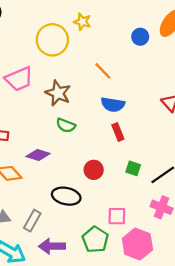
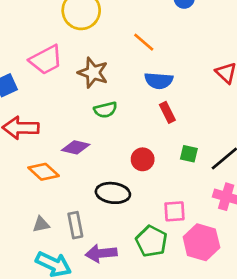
green semicircle: (66, 125) -> (105, 110), turned -30
gray rectangle: (32, 221) -> (75, 225), turned -35

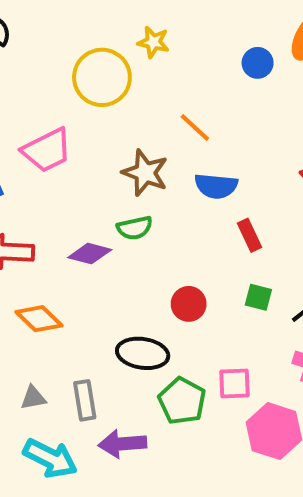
brown star: (93, 73) -> (145, 173), moved
red rectangle: (167, 112) -> (249, 235), moved
purple diamond: (76, 147) -> (90, 254), moved
green pentagon: (151, 241) -> (182, 401), moved

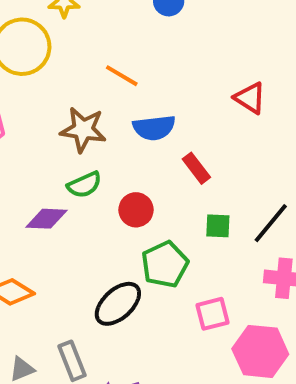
red circle: (189, 304) -> (136, 210), moved
black ellipse: (143, 353) -> (118, 304), turned -39
green pentagon: (182, 401) -> (165, 264), moved, turned 30

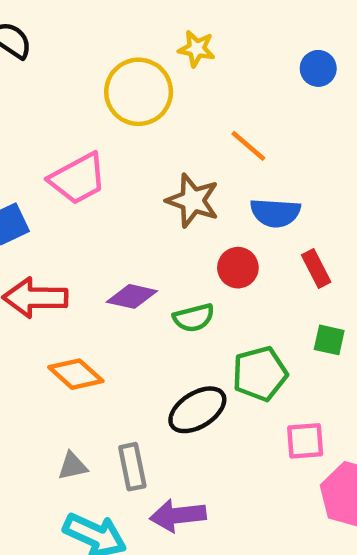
green semicircle: (84, 185) -> (194, 318), moved
red circle: (136, 210) -> (238, 268), moved

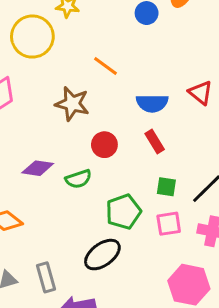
blue semicircle: (275, 213) -> (152, 103), moved
black ellipse: (197, 410) -> (102, 255), moved
pink square: (305, 441) -> (169, 224), moved

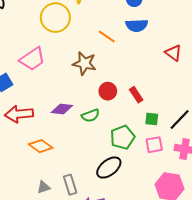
blue semicircle: (152, 103) -> (137, 25), moved
red rectangle: (155, 142) -> (136, 95), moved

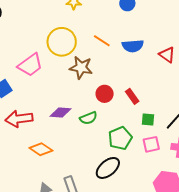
yellow circle: (55, 18) -> (62, 42), moved
blue semicircle: (137, 25) -> (133, 46), moved

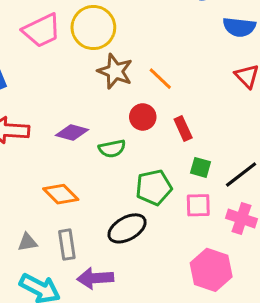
orange line: (102, 41) -> (160, 79), moved
blue semicircle: (133, 46) -> (239, 27), moved
pink trapezoid: (30, 65) -> (42, 30), moved
orange diamond: (41, 149) -> (61, 194), moved

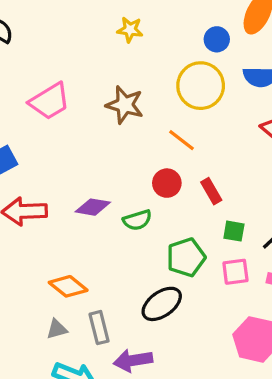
yellow circle: (93, 27) -> (201, 86), moved
brown star: (115, 71) -> (125, 105), moved
orange diamond: (61, 194) -> (68, 286), moved

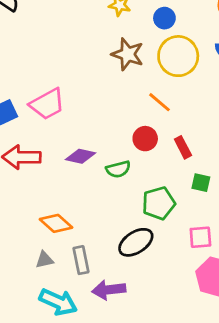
blue circle: (217, 39) -> (164, 18), moved
pink trapezoid: (50, 101) -> (47, 104), moved
brown star: (125, 105) -> (128, 54), moved
pink square: (235, 272) -> (200, 237), moved

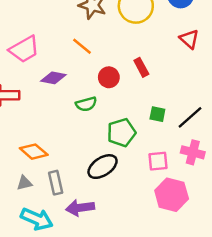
orange line: (159, 102) -> (82, 46), moved
red rectangle: (183, 147) -> (141, 67), moved
purple diamond: (80, 156) -> (53, 78), moved

